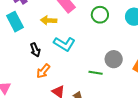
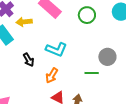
yellow arrow: (49, 20) -> (24, 22), moved
orange arrow: (43, 71) -> (52, 76), moved

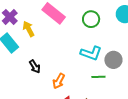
yellow arrow: (24, 22) -> (28, 29), turned 70
cyan L-shape: (56, 49) -> (91, 53), moved

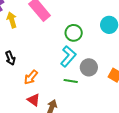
green circle: (91, 19) -> (74, 33), moved
cyan L-shape: (91, 53) -> (68, 56), turned -80

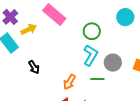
yellow arrow: (12, 20) -> (29, 29), turned 91
orange arrow: (31, 77) -> (69, 82), moved

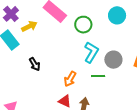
cyan circle: (125, 17) -> (117, 15), moved
green circle: (92, 31) -> (83, 25), moved

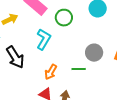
cyan L-shape: (91, 52) -> (44, 39), moved
black arrow: (35, 64) -> (15, 57), size x1.6

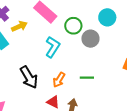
gray circle: (94, 53) -> (90, 39), moved
black arrow: (15, 57) -> (29, 77), moved

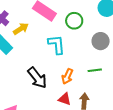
gray circle: (90, 39) -> (101, 41), moved
cyan L-shape: (53, 47) -> (57, 45), turned -30

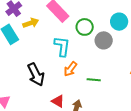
gray circle: (101, 41) -> (104, 40), moved
orange arrow: (67, 76) -> (70, 69), moved

